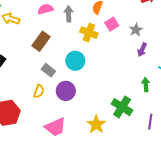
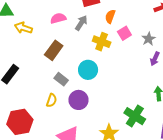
gray arrow: (69, 14) -> (81, 23), turned 35

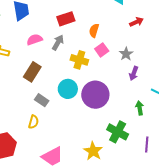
orange semicircle: (110, 16) -> (94, 31), moved
purple circle: (78, 100) -> (95, 95), moved, size x1.4

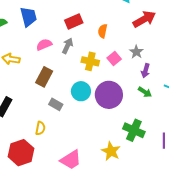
red arrow: (136, 22) -> (144, 19), size x1.6
pink square: (102, 50) -> (114, 59), moved
green arrow: (140, 108) -> (145, 92), moved, turned 136
yellow semicircle: (33, 122) -> (40, 128), moved

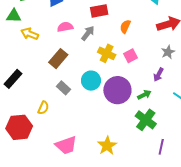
gray star: (136, 52) -> (168, 52), moved
green arrow: (145, 92) -> (144, 95), moved, turned -72
green cross: (134, 130) -> (146, 120), moved

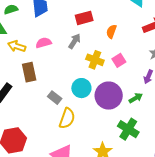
pink semicircle: (65, 27) -> (44, 43), moved
brown rectangle: (58, 59) -> (29, 72), moved, turned -48
yellow semicircle: (43, 108) -> (67, 118), moved, size x1.5
green cross: (146, 120) -> (128, 129), moved

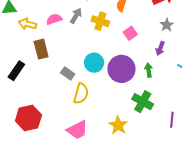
gray arrow: (75, 41) -> (76, 16), moved
yellow cross: (95, 60) -> (100, 21), moved
green arrow: (136, 98) -> (149, 70), turned -64

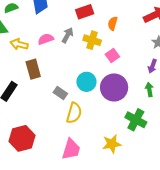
pink square: (130, 33) -> (112, 56), moved
green arrow: (149, 70) -> (149, 90), moved
yellow star: (118, 125) -> (112, 144), turned 30
pink trapezoid: (77, 130) -> (71, 149), turned -45

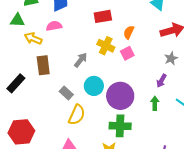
gray arrow: (68, 35) -> (81, 60), moved
pink semicircle: (46, 39) -> (54, 26), moved
pink square: (112, 56) -> (127, 53), moved
green cross: (136, 120) -> (120, 126), moved, turned -35

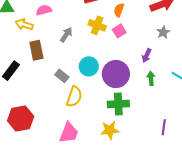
gray arrow: (81, 60) -> (66, 35), moved
purple arrow: (161, 81) -> (147, 56), moved

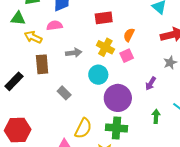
gray arrow: (66, 35) -> (74, 53), turned 42
cyan circle: (89, 66) -> (98, 75), moved
green arrow: (151, 78) -> (156, 116), moved
yellow semicircle: (74, 97) -> (83, 128), moved

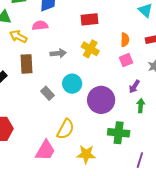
orange semicircle: (129, 35) -> (125, 40), moved, turned 152
pink square: (127, 56) -> (126, 60), moved
cyan circle: (98, 75) -> (72, 84), moved
green arrow: (156, 116) -> (141, 106), moved
green cross: (116, 128) -> (119, 133), moved

